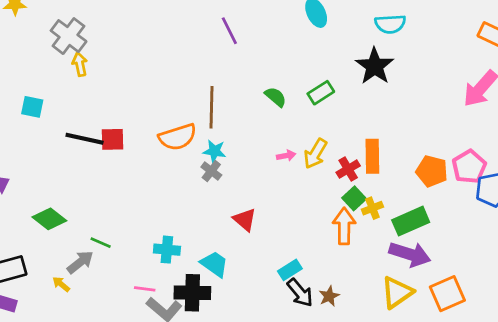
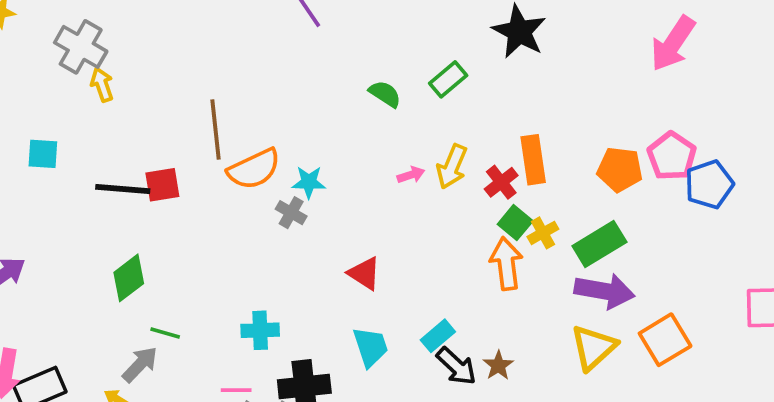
brown line: (212, 107) -> (215, 129), moved
gray cross: (211, 171) -> (291, 213), moved
green diamond: (49, 219) -> (129, 278), moved, turned -68
cyan trapezoid: (214, 264) -> (371, 347), moved, turned 44

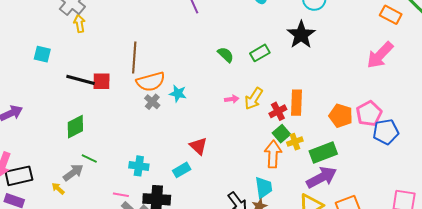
gray cross: (291, 213) -> (152, 102), moved
purple arrow: (605, 291) -> (322, 177), turned -48
cyan rectangle: (438, 336) -> (182, 170), moved
cyan trapezoid: (371, 347) -> (264, 188), moved

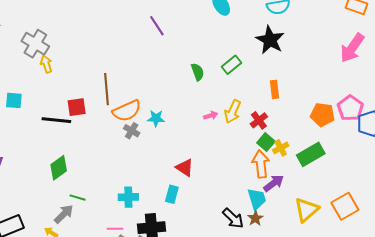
green semicircle: (226, 55) -> (198, 72), turned 36
red square: (102, 81) -> (77, 107), moved
orange rectangle: (297, 103) -> (274, 89), moved, size x0.7
cyan rectangle: (182, 170) -> (172, 194), turned -36
purple arrow: (322, 177) -> (274, 183), moved, size x0.7

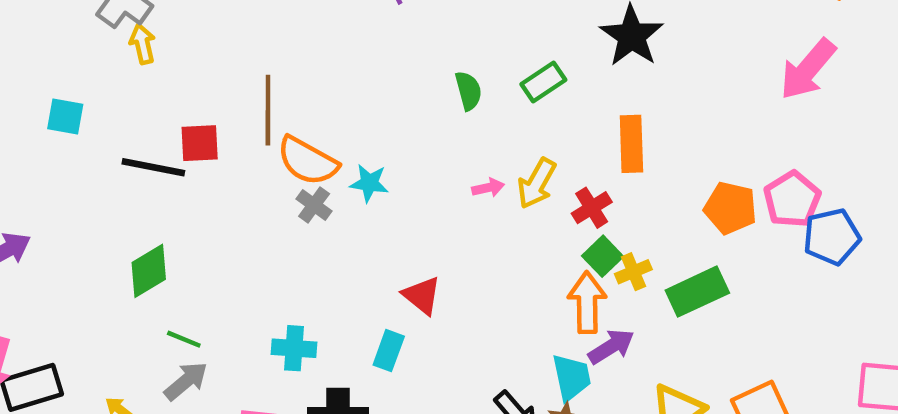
orange rectangle: (274, 89) -> (631, 144), size x1.4
orange semicircle: (127, 111) -> (308, 161), turned 48
gray arrow: (64, 214) -> (186, 381), moved

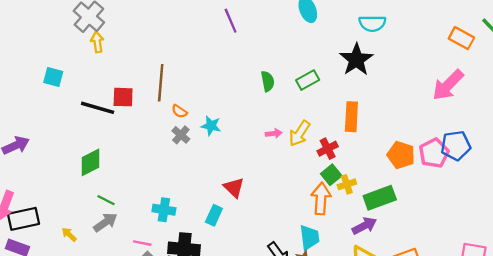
orange semicircle: (308, 161) -> (179, 111), size x0.5
blue pentagon: (832, 237) -> (456, 146), moved
purple arrow: (611, 347) -> (364, 226), moved

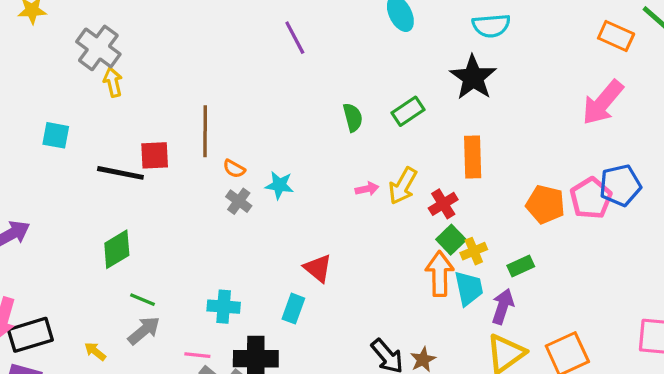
green rectangle: (380, 198) -> (521, 266), size x0.6
purple arrow: (364, 226) -> (503, 306), turned -40
cyan trapezoid: (309, 237) -> (469, 288), moved

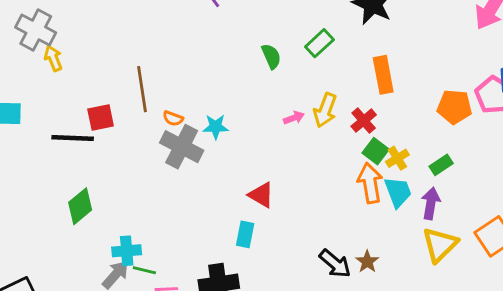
gray cross: (239, 201) -> (182, 147), size x1.8
green line: (143, 300) -> (144, 270), moved
cyan cross: (224, 307) -> (127, 251), moved

